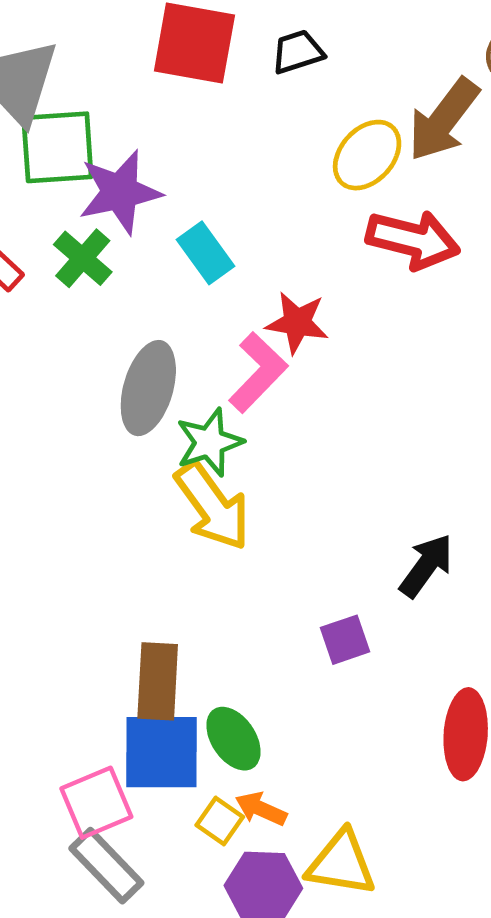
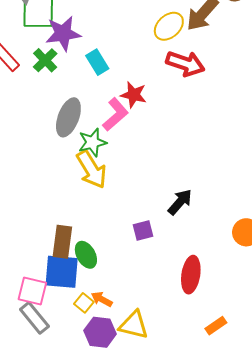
green ellipse: (233, 739) -> (86, 255), moved
pink square: (96, 803) -> (32, 291), turned 32

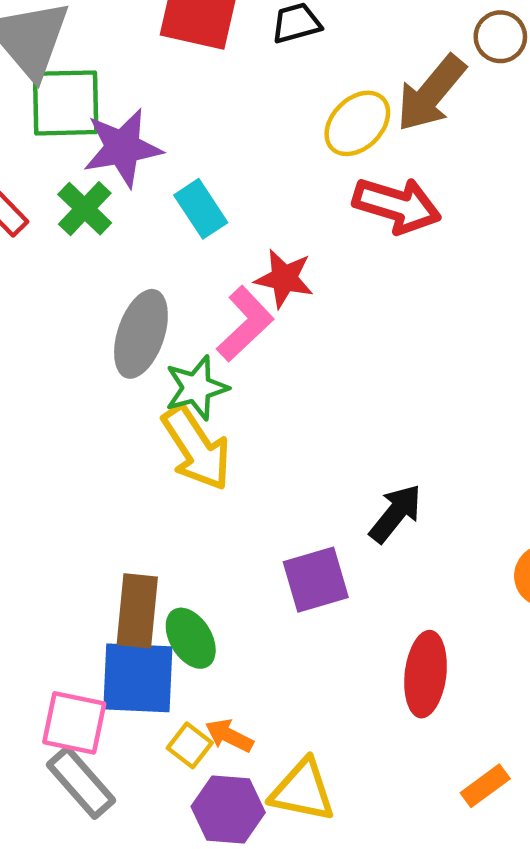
purple square: (143, 230) -> (316, 580), size x1.4

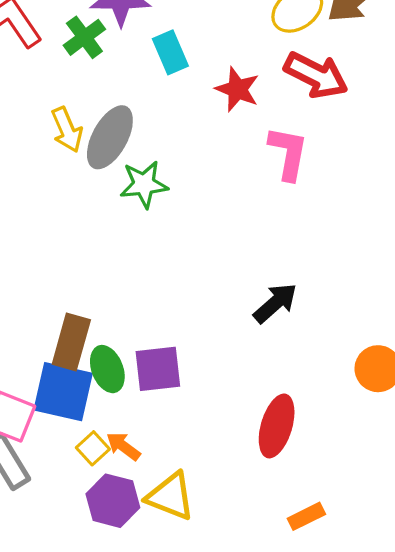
red star: (284, 278) -> (237, 89), moved
pink L-shape: (245, 324) -> (288, 153), moved, turned -46
yellow arrow: (196, 448) -> (67, 130), moved, size x0.7
purple square: (316, 580) -> (158, 369), moved

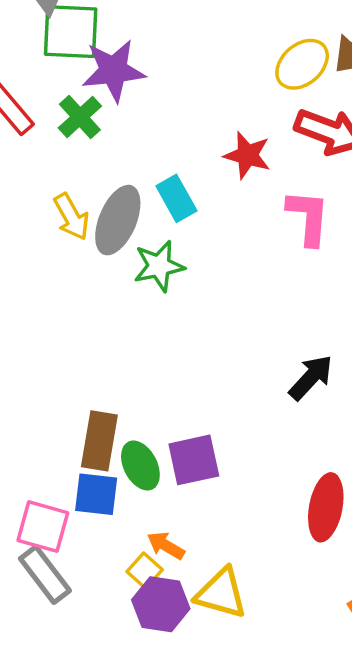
cyan rectangle: (170, 52) -> (176, 198), moved
blue square: (63, 392) -> (96, 494), size x0.7
yellow square: (93, 448) -> (145, 571), moved

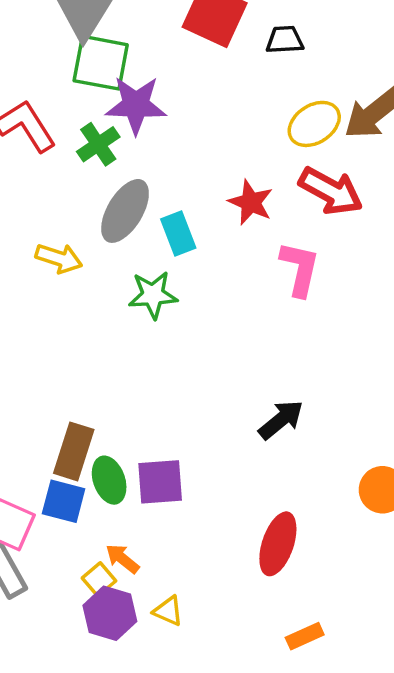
yellow arrow: (72, 217) -> (59, 258), moved, turned -51
gray ellipse: (118, 220) -> (125, 211), moved
yellow triangle: (221, 593) -> (168, 611), size x0.6

